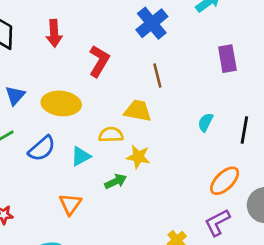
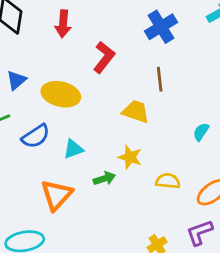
yellow semicircle: (111, 135) -> (168, 181), moved
orange triangle: (70, 204) -> (57, 195), size x1.4

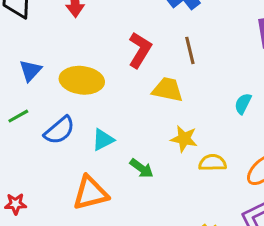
red L-shape: (104, 57) -> (140, 50), moved
yellow star: (130, 157) -> (184, 139), moved
green arrow: (104, 179) -> (142, 168), turned 60
orange triangle: (57, 195) -> (90, 193), turned 40

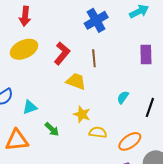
yellow ellipse: (82, 80) -> (24, 49), moved, turned -40

